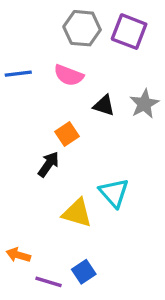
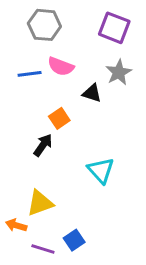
gray hexagon: (82, 28) -> (44, 25), moved
blue line: (18, 74) -> (30, 74), moved
gray star: (144, 104) -> (119, 72), moved
yellow triangle: (77, 213) -> (40, 203), moved, turned -36

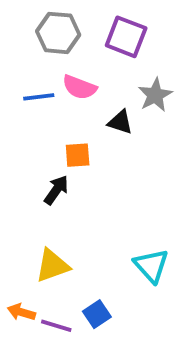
purple square: (114, 28) -> (126, 37), moved
orange square: (59, 118) -> (78, 155), turned 30
cyan triangle: (101, 170) -> (151, 266), moved
orange arrow: (16, 225) -> (21, 312), moved

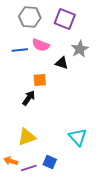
blue square: (97, 314) -> (50, 162), turned -32
purple line: (56, 326) -> (29, 168), turned -35

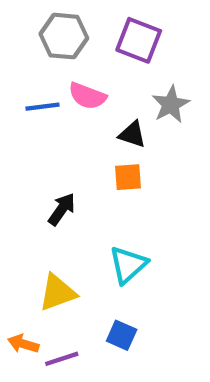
orange square: (40, 80) -> (128, 177), moved
cyan triangle: (78, 137) -> (128, 265), moved, turned 30
blue square: (50, 162) -> (122, 335), moved

